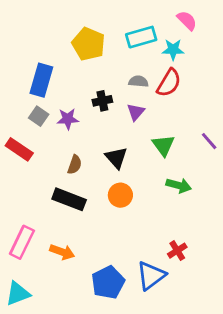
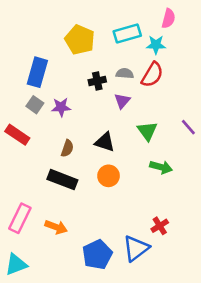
pink semicircle: (187, 20) -> (168, 19), turned 60
black cross: (102, 101) -> (97, 81), moved
black triangle: (116, 158) -> (105, 142), turned -30

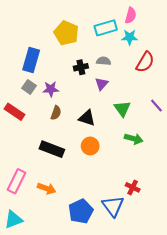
pink semicircle: (168, 19) -> (131, 15), moved
red semicircle: (152, 75) -> (145, 62), moved
brown semicircle: (67, 148) -> (56, 113), moved
red cross: (160, 226) -> (133, 187), turned -32
blue triangle: (136, 248) -> (113, 206), turned -30

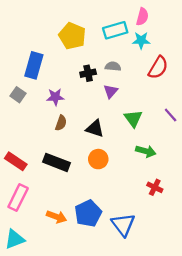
gray square: (29, 87) -> (18, 95), moved
red rectangle: (15, 112) -> (16, 161), moved
red cross: (133, 187) -> (155, 187), moved
orange arrow: (47, 188) -> (56, 217), moved
blue pentagon: (81, 211) -> (88, 213), moved

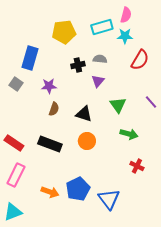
yellow pentagon: (72, 36) -> (64, 32), turned -30

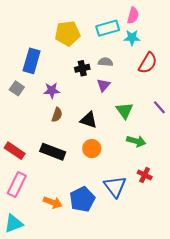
blue triangle: (109, 199) -> (115, 187), moved

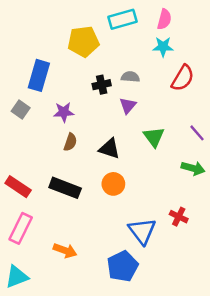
cyan rectangle: (108, 28) -> (123, 19), moved
green arrow: (136, 141) -> (193, 168), moved
blue pentagon: (82, 199) -> (123, 266), moved

